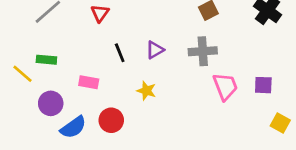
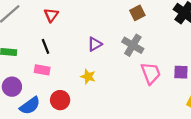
gray cross: (203, 51) -> (133, 45), turned 35
black line: (120, 53) -> (46, 46), moved

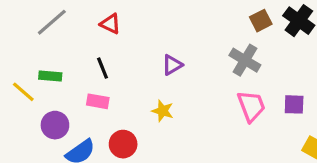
brown square: (137, 13) -> (261, 21), moved
red triangle: (51, 15) -> (110, 24), turned -40
gray cross: (133, 45) -> (245, 60), moved

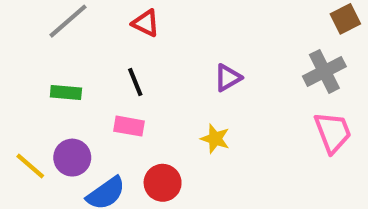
gray cross: (245, 60) -> (324, 71), turned 32
yellow line: (23, 92) -> (30, 166), moved

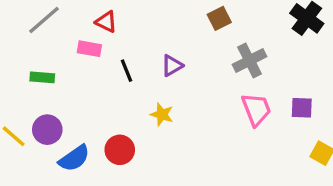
brown square: (345, 19) -> (219, 18), moved
black line: (135, 82) -> (126, 71), moved
pink rectangle: (129, 126) -> (89, 49), moved

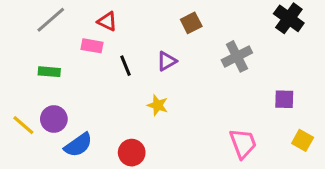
brown square: (219, 18) -> (191, 23), moved
pink trapezoid: (256, 109) -> (243, 143), moved
red circle: (120, 150) -> (132, 153), moved

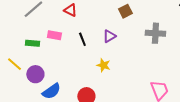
pink rectangle: (92, 46) -> (54, 35), moved
gray cross: (237, 56) -> (155, 33), turned 30
yellow line: (23, 125) -> (14, 64), moved

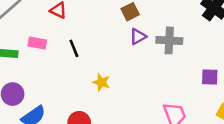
purple triangle: (109, 36) -> (138, 37), moved

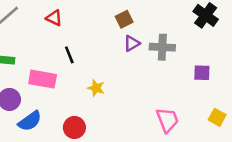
pink rectangle: (37, 43) -> (43, 79), moved, size x1.5
purple square: (210, 77) -> (202, 73), moved

